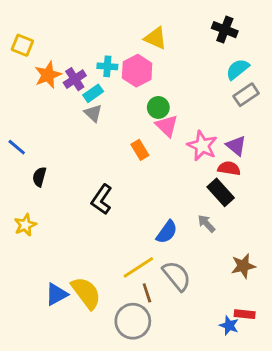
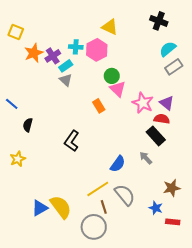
blue star: (229, 325) -> (156, 208), moved

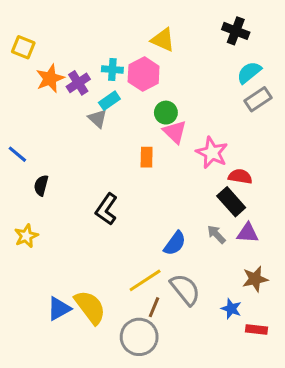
cyan rectangle: (66, 66) -> (109, 101), moved
purple triangle: (167, 103) -> (248, 233), moved, turned -35
orange rectangle: (99, 106) -> (147, 157), turned 32
brown line: (104, 207) -> (154, 307), turned 40

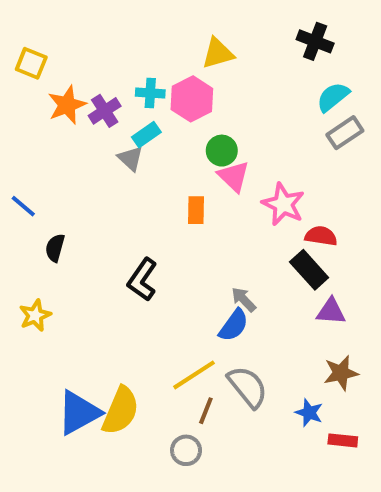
yellow triangle: (163, 40) -> (218, 53), turned -40
gray arrow: (216, 234) -> (244, 299), moved
yellow semicircle: (90, 307) -> (120, 411), turned 60
blue triangle: (59, 309) -> (79, 413), size x1.4
gray circle: (139, 337) -> (186, 450), size x0.6

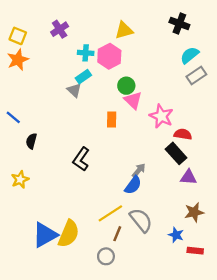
orange star: (67, 105) -> (18, 60), moved
purple cross: (105, 111) -> (60, 29), moved
gray arrow: (244, 299) -> (139, 170), turned 84

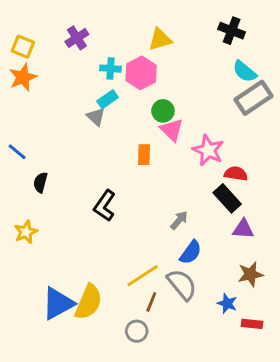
cyan semicircle: (190, 55) -> (245, 71), turned -102
gray rectangle: (196, 75) -> (253, 98), size x1.4
blue semicircle: (133, 185) -> (191, 252), moved

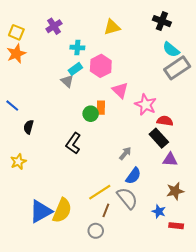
pink hexagon: (141, 73) -> (101, 66), moved
green circle: (163, 111) -> (91, 114), moved

